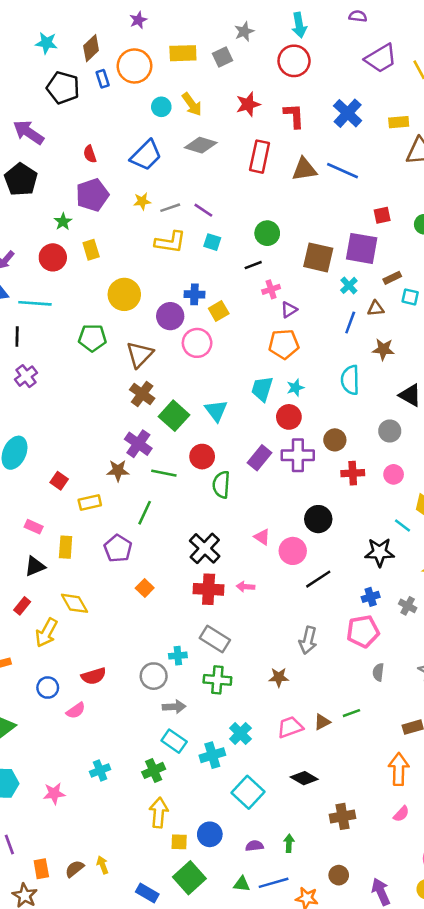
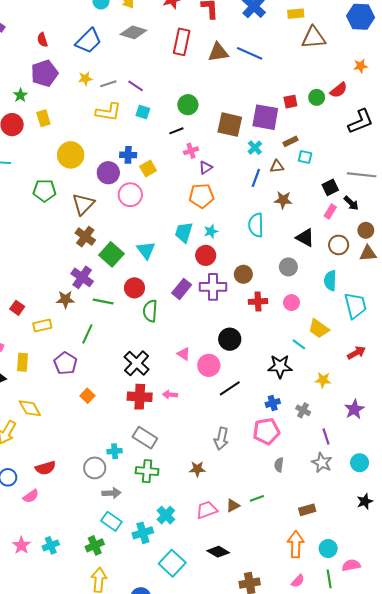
red square: (382, 215) -> (290, 102), moved
pink star: (54, 793) -> (21, 545), moved, turned -30

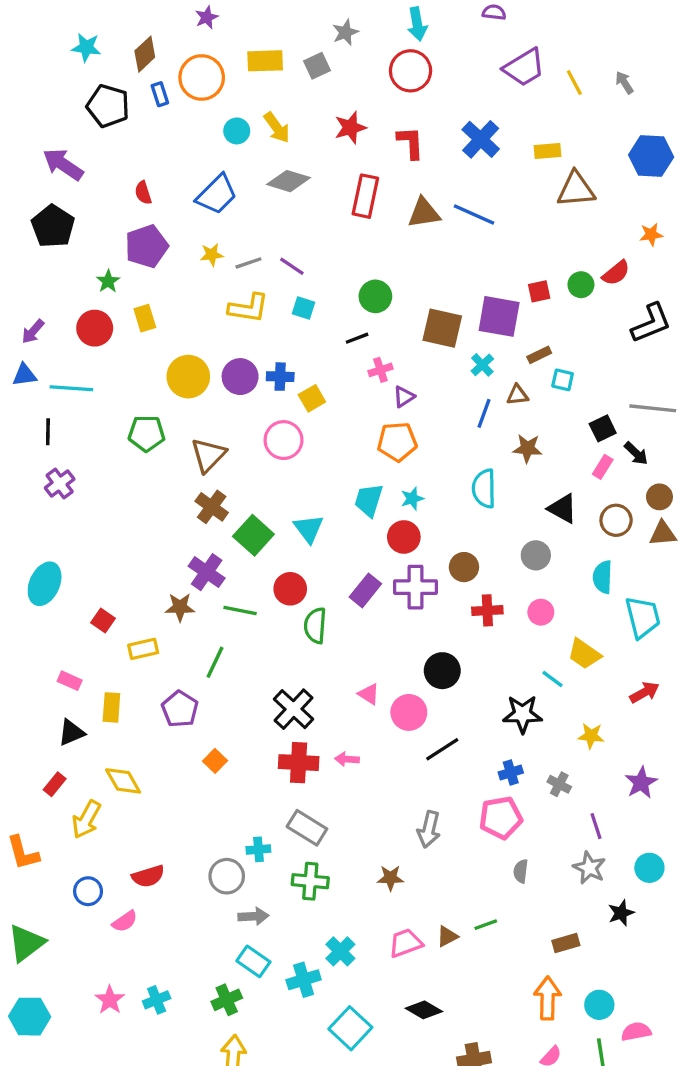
purple circle: (108, 173) -> (240, 377), moved
black star: (365, 501) -> (621, 913), moved

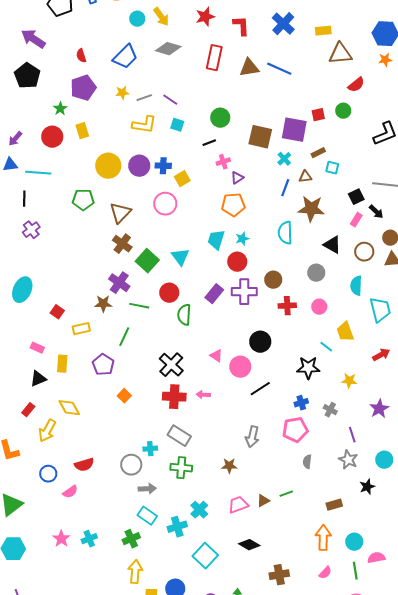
orange star: (651, 235) -> (385, 60), moved
red semicircle: (616, 273) -> (356, 85), moved
brown star: (527, 448) -> (311, 209), size x1.5
yellow trapezoid: (584, 654) -> (345, 332), turned 35

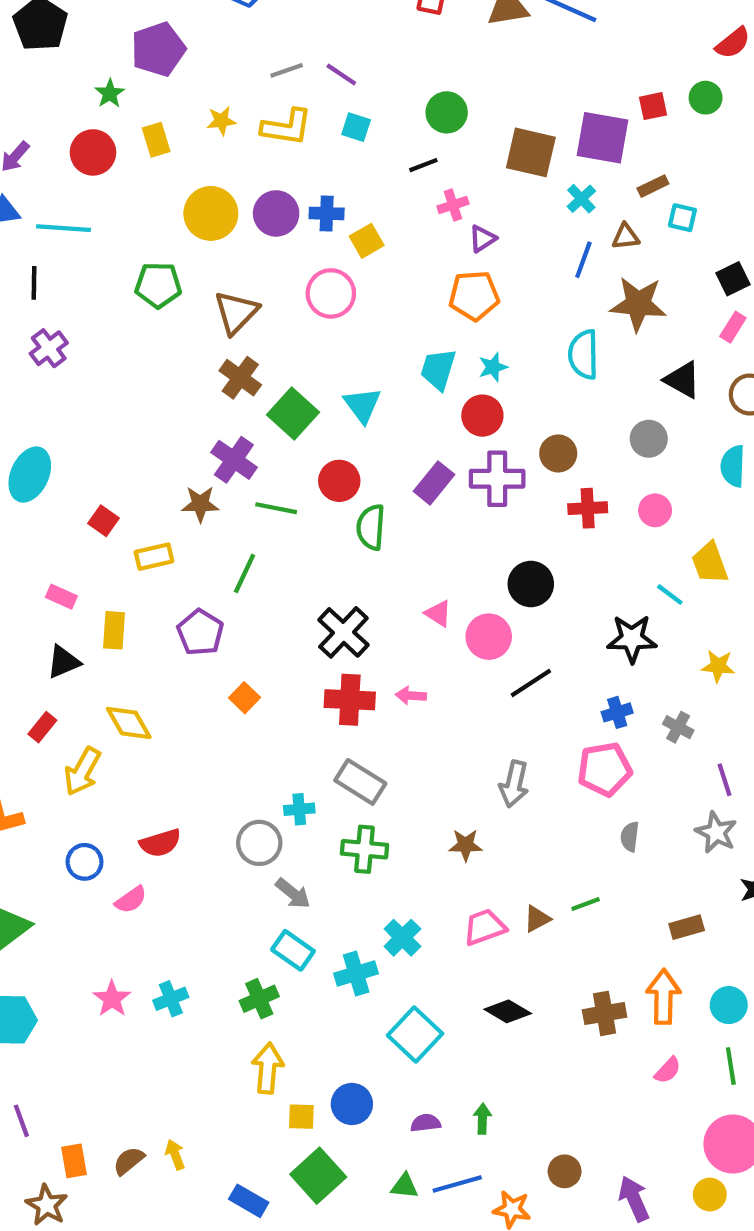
yellow star: (122, 93) -> (221, 121), moved
gray arrow: (147, 489) -> (293, 893), turned 42
brown cross: (279, 575) -> (605, 1013), moved

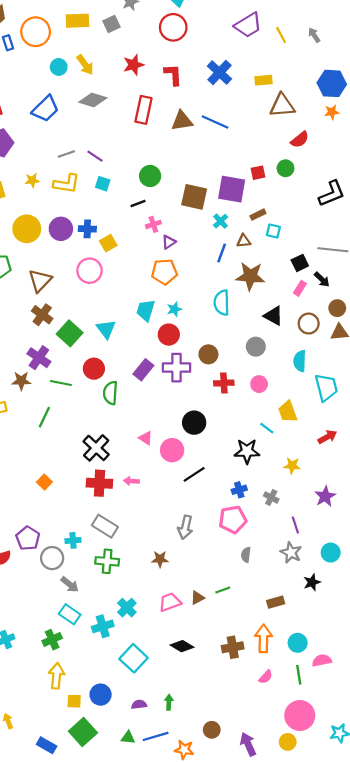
purple pentagon: (200, 632) -> (28, 538), moved

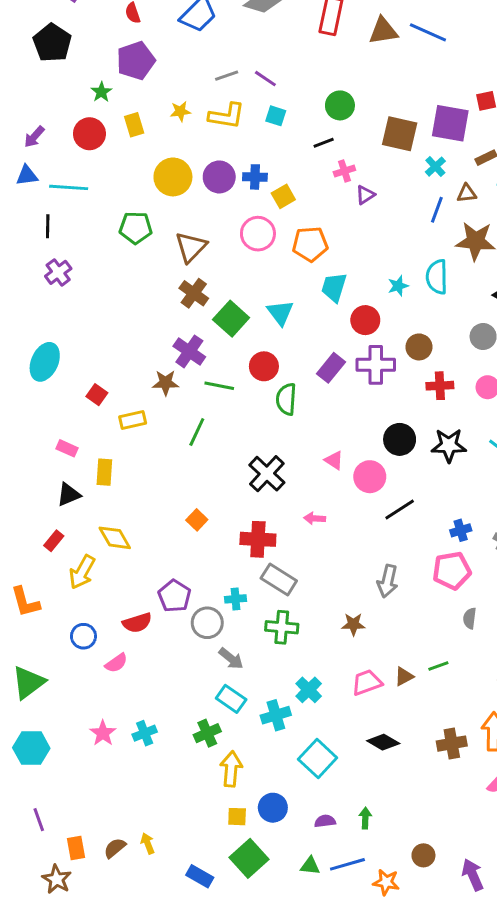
orange pentagon: (164, 272) -> (310, 244), moved
cyan star: (174, 309) -> (398, 286), moved
black star: (247, 451) -> (449, 445), moved
red cross: (99, 483) -> (258, 539), moved
yellow arrow: (56, 676) -> (231, 769), moved

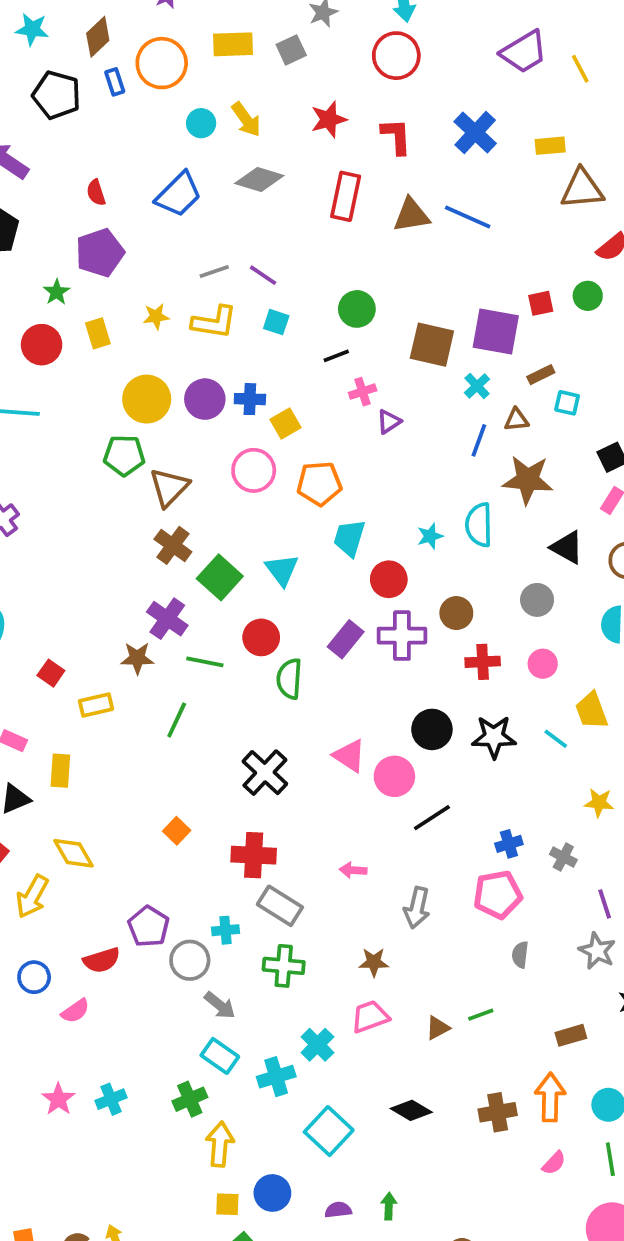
green pentagon: (136, 228) -> (124, 455), moved
pink triangle: (334, 460) -> (349, 756), size x1.4
pink arrow: (315, 518) -> (353, 870), moved
pink trapezoid: (367, 682) -> (370, 1017), moved

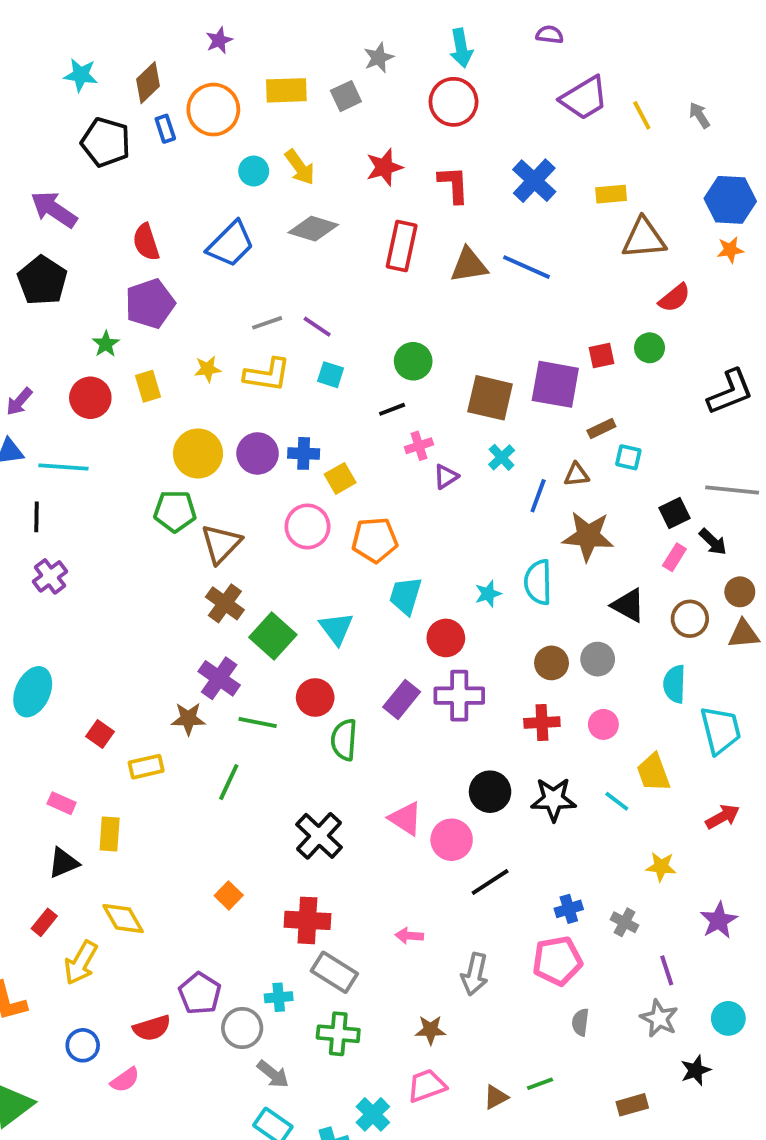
red semicircle: (96, 193) -> (146, 242), size x1.4
cyan cross: (477, 386) -> (502, 457), moved
brown circle: (456, 613) -> (552, 663), moved

